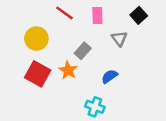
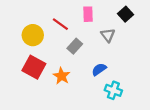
red line: (64, 13) -> (60, 24), moved
orange star: (68, 70) -> (61, 76), moved
cyan cross: (95, 107) -> (113, 90), moved

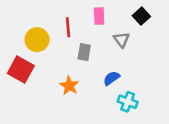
red line: (60, 24) -> (68, 27), turned 49
gray rectangle: (75, 46) -> (84, 52), turned -32
red square: (34, 67) -> (21, 69), moved

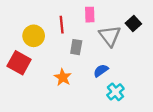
black square: (141, 16) -> (133, 23), moved
gray triangle: (121, 40) -> (110, 36), size x1.5
cyan cross: (128, 102) -> (115, 92), turned 30

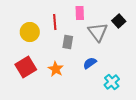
red square: (19, 63) -> (26, 67), moved, turned 30
cyan cross: (115, 92) -> (112, 82), moved

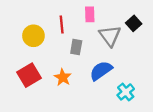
blue semicircle: (90, 63) -> (101, 71), size x1.5

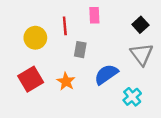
gray triangle: (110, 36) -> (142, 54), moved

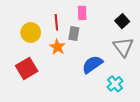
gray rectangle: (80, 50) -> (74, 34), moved
orange star: (66, 81) -> (57, 47), moved

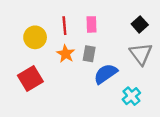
pink rectangle: (82, 13) -> (91, 24), moved
gray rectangle: (74, 34) -> (89, 54), moved

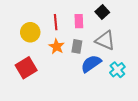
black square: (140, 24) -> (102, 12), moved
gray triangle: (141, 54) -> (105, 40), moved, turned -30
cyan cross: (131, 96) -> (117, 70), moved

